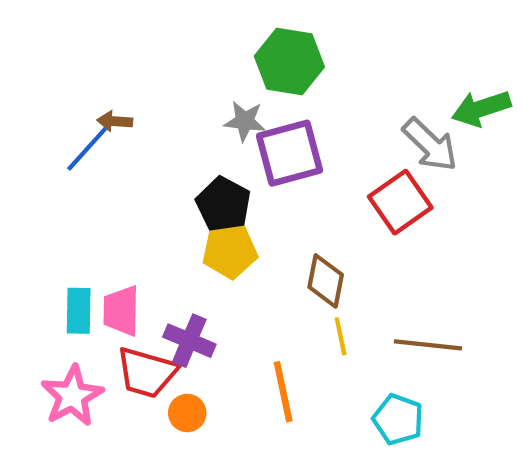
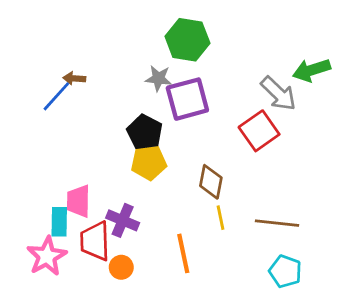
cyan rectangle: (79, 311) -> (59, 222), moved
red trapezoid: (147, 373) -> (95, 241), turned 72
cyan pentagon: (398, 419) -> (285, 271), moved

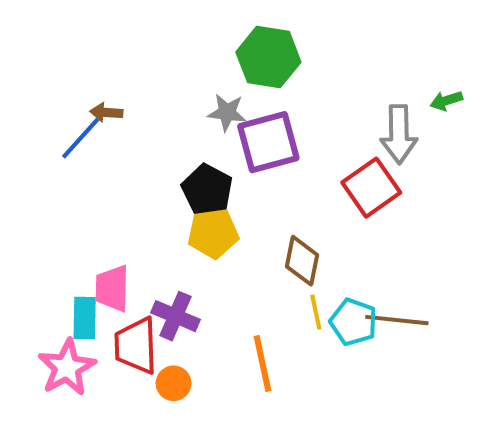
green arrow: (312, 70) -> (446, 101), size x0.6
gray arrow: (278, 94) -> (399, 134), turned 45
cyan pentagon: (285, 271) -> (353, 322), moved

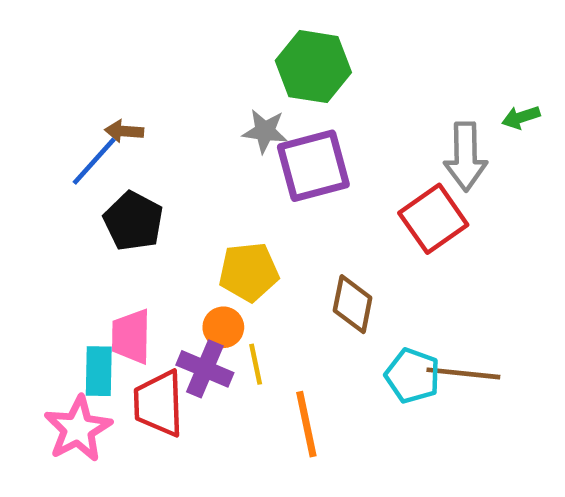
black pentagon: (207, 190) -> (133, 221), moved
yellow line: (316, 312) -> (256, 364), moved
orange circle: (174, 383) -> (223, 327), moved

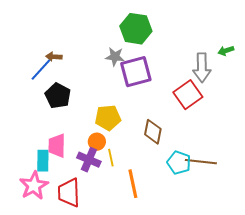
red trapezoid: (159, 403) -> (69, 193), moved

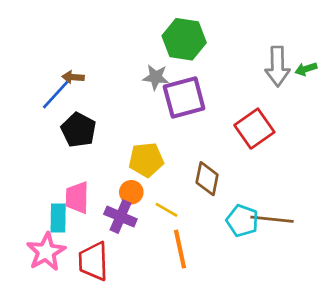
gray arrow: (202, 68) -> (277, 66), moved
yellow line: (111, 158) -> (166, 210), moved, turned -48

